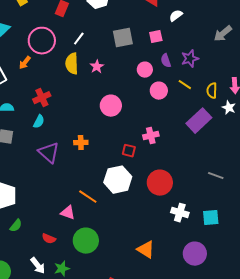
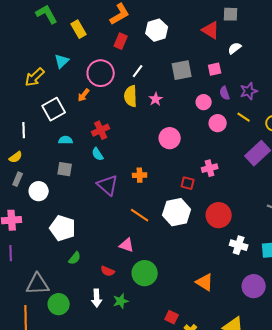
cyan semicircle: (39, 122) -> (98, 154), turned 120
orange line: (88, 197) -> (140, 215), moved
white arrow: (38, 266) -> (97, 298), turned 36

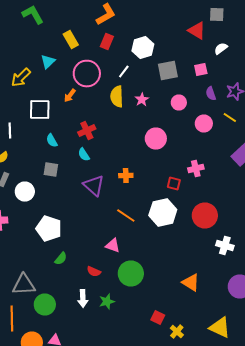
yellow rectangle: (79, 29) -> (71, 40), moved
white hexagon: (157, 30) -> (143, 48), moved
pink circle: (204, 102) -> (179, 102), moved
white square: (54, 109) -> (40, 110), turned 30
cyan semicircle: (66, 140) -> (52, 140), turned -120

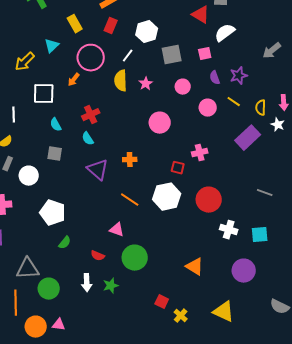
white semicircle: (221, 48) -> (225, 33), size x1.5

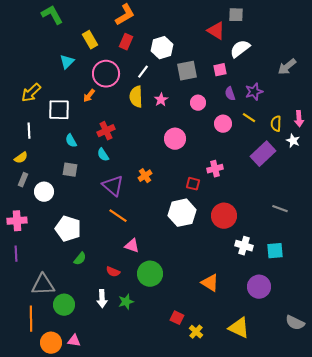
yellow arrow: (25, 62) -> (31, 93), moved
orange cross: (130, 160) -> (145, 176), turned -32
orange line: (130, 200) -> (118, 216), moved

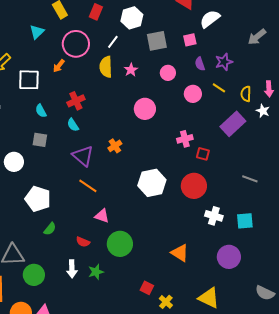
red square: (193, 184) -> (203, 154), moved

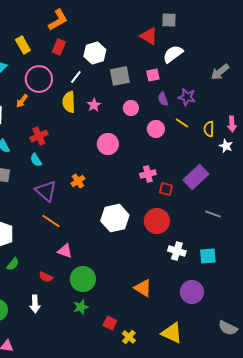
purple star: (224, 62) -> (187, 97), turned 30
purple rectangle: (233, 124) -> (196, 177), moved
green star: (96, 272) -> (81, 307), moved

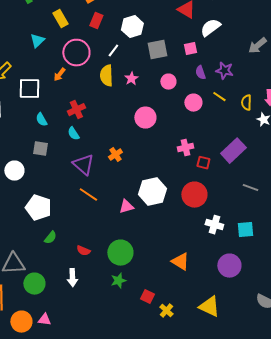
pink triangle: (65, 251) -> (126, 207), moved, turned -35

